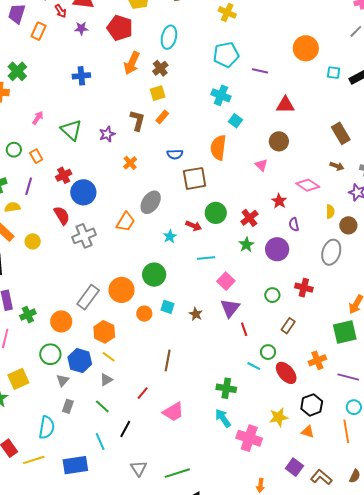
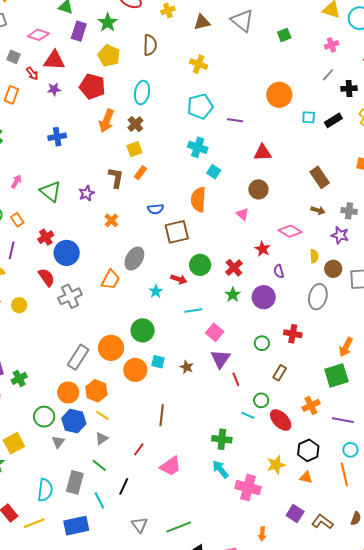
orange circle: (144, 314) -> (135, 370), size x1.5
orange circle: (61, 321) -> (68, 392), moved
gray rectangle: (68, 406) -> (75, 482), moved, size x1.6

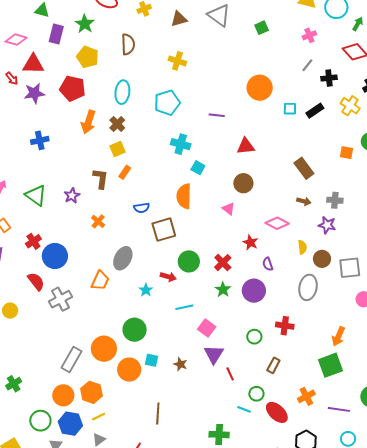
purple star: (54, 89) -> (34, 93), size x1.5
cyan pentagon: (200, 106) -> (167, 103), moved
yellow line: (102, 415) -> (99, 417), turned -56

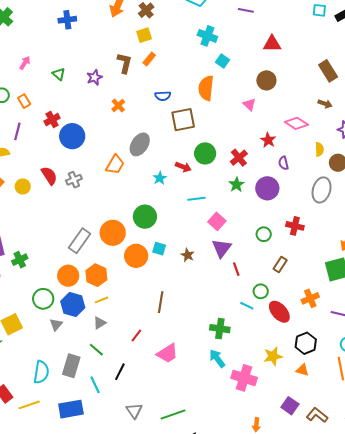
green triangle: (36, 195) -> (59, 74), size x0.6
red semicircle: (36, 281) -> (49, 176), moved
gray cross: (60, 299) -> (74, 180), size x0.7

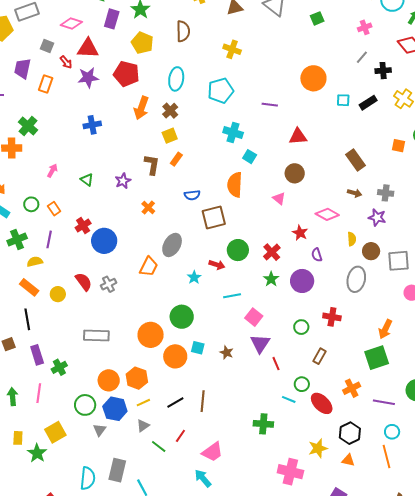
gray rectangle: (80, 241) -> (96, 336), moved, turned 60
green line: (96, 350) -> (159, 447), moved
cyan arrow: (217, 358) -> (203, 478), moved
black line: (120, 372) -> (175, 402), moved, turned 36

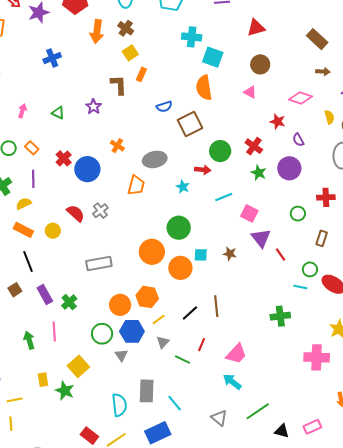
cyan square: (250, 157) -> (213, 57), size x1.5
orange cross: (148, 207) -> (117, 146), moved
gray ellipse: (172, 245) -> (155, 159), turned 60

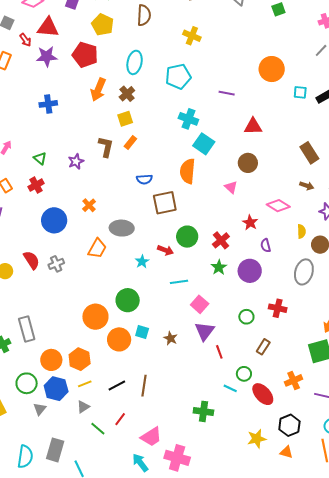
red cross: (64, 158) -> (36, 185), moved
gray rectangle: (99, 263) -> (27, 329), moved, turned 70
pink cross: (317, 357) -> (177, 458), moved

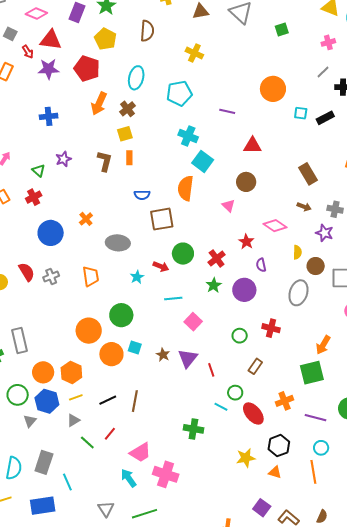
orange rectangle: (130, 142) -> (129, 158), turned -40
purple star: (76, 161) -> (63, 159), moved
orange trapezoid: (97, 248) -> (91, 276), moved, turned -40
purple triangle: (205, 331) -> (188, 358), moved

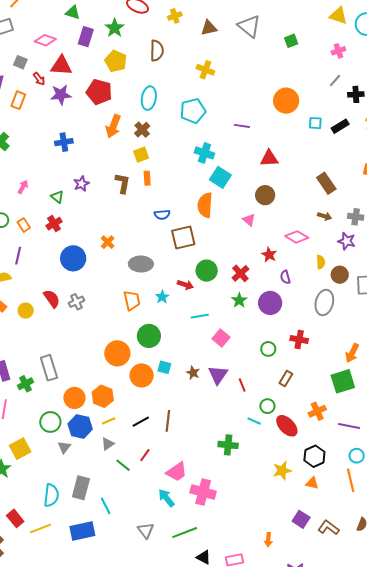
orange trapezoid: (91, 276) -> (132, 300), moved

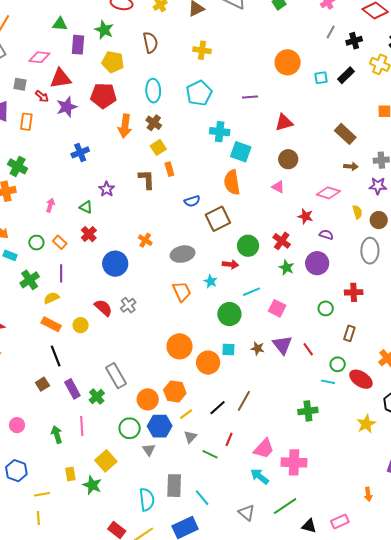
purple semicircle: (285, 277) -> (326, 235), turned 136
green circle: (149, 336) -> (229, 314), moved
brown line: (168, 421) -> (244, 401), turned 35

